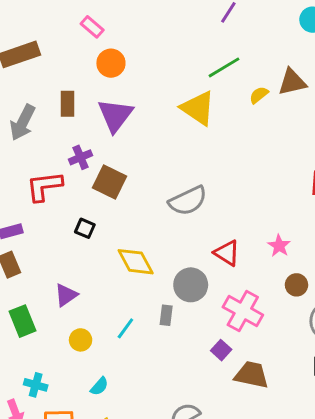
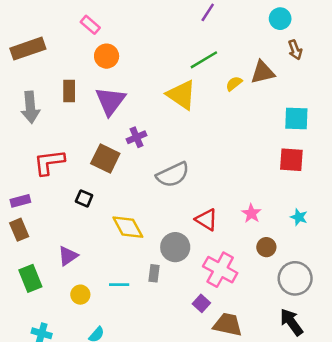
gray arrow: (23, 123) -> (30, 107), turned -32
purple cross: (81, 157) -> (137, 137), moved
cyan line: (125, 328) -> (119, 285), turned 54

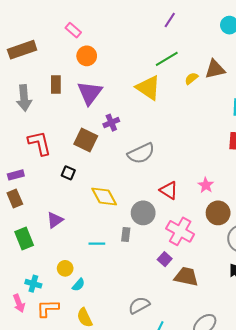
red L-shape: (49, 162) -> (39, 143), turned 84
brown circle: (266, 247) -> (218, 213), size x1.5
yellow circle: (80, 295) -> (65, 268), moved

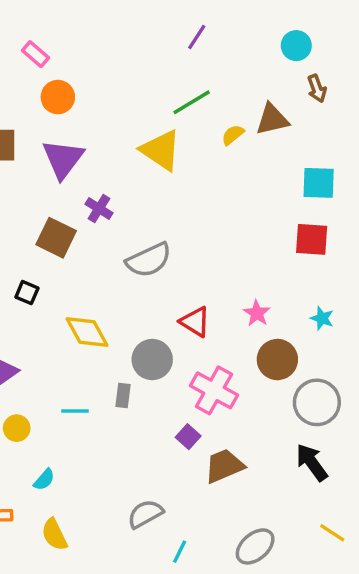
purple cross: (111, 123) -> (99, 209), turned -35
yellow circle: (65, 268) -> (17, 428), moved
brown trapezoid: (186, 277) -> (224, 466), turned -35

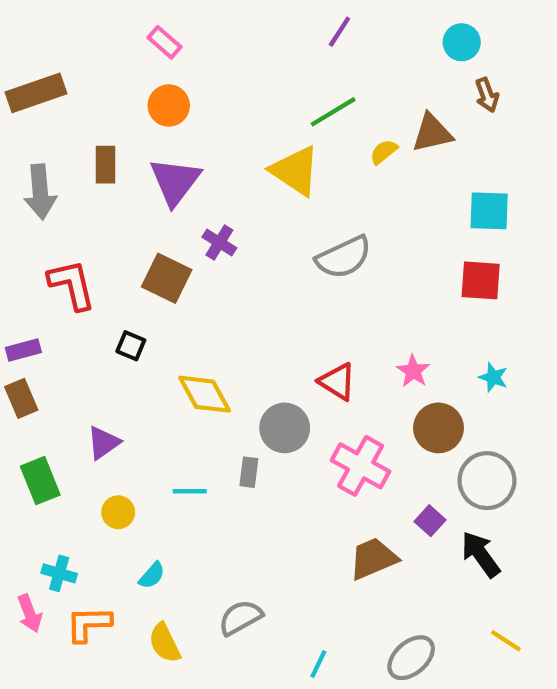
pink rectangle: (36, 54) -> (165, 42), moved
gray semicircle: (149, 260) -> (344, 257), moved
purple square: (188, 437) -> (430, 521), moved
gray semicircle: (145, 514) -> (240, 618), moved

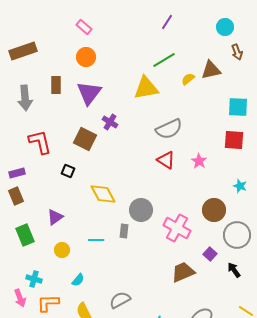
yellow triangle: (295, 171) -> (146, 88), turned -44
pink star: (413, 371) -> (199, 161), moved
red triangle: (337, 382) -> (166, 160), moved
black arrow: (481, 554) -> (234, 270), size x0.7

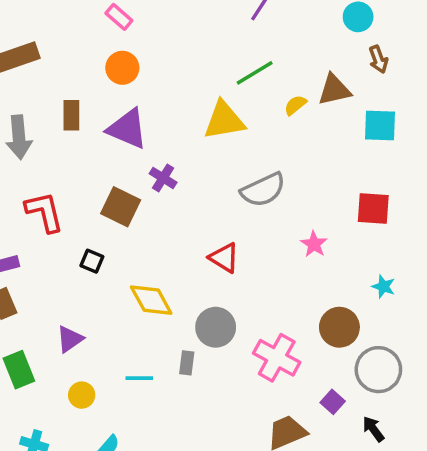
purple triangle: (89, 93) -> (127, 129), turned -44
cyan square: (238, 107) -> (380, 125), moved
red triangle: (166, 160) -> (224, 258), moved

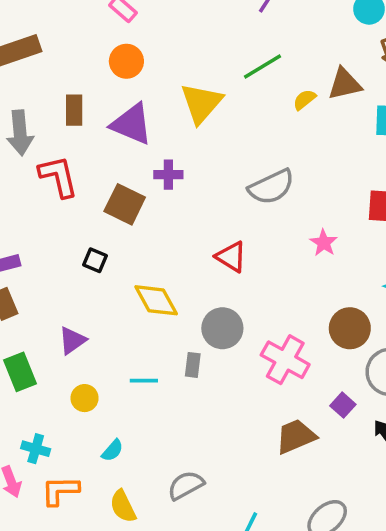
yellow triangle: (224, 120) -> (201, 103), moved, turned -39
purple cross: (163, 178) -> (168, 175), turned -32
red L-shape: (44, 212) -> (58, 176), moved

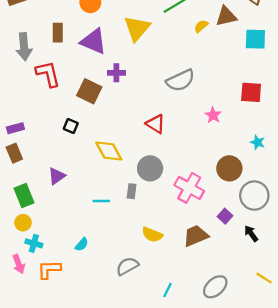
yellow circle: (85, 398) -> (23, 223), moved
yellow semicircle: (123, 506) -> (152, 235), moved, turned -42

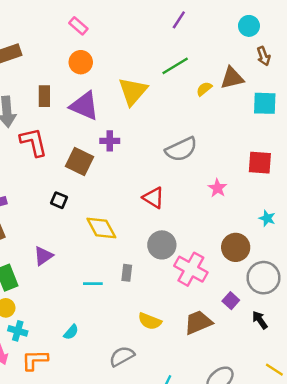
gray circle: (150, 168) -> (162, 245), moved

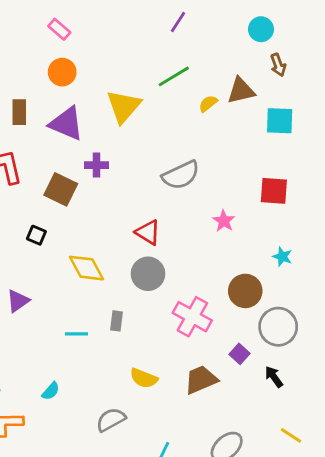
gray circle: (162, 245) -> (148, 274), moved

